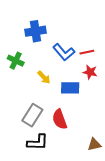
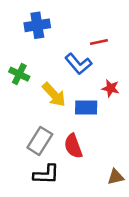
blue cross: (36, 31) -> (37, 25), moved
red line: (87, 52) -> (99, 42), moved
yellow arrow: (44, 77) -> (54, 95), size x1.5

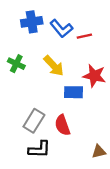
blue L-shape: (78, 64) -> (61, 28), moved
red star: (110, 88) -> (94, 76), size x1.5
yellow arrow: (54, 95) -> (54, 66), moved

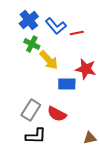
blue cross: (32, 22) -> (29, 20), turned -30
green cross: (16, 64) -> (32, 44), moved
red semicircle: (62, 125) -> (57, 114), turned -42

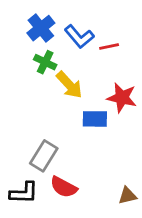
red semicircle: (57, 114) -> (64, 187), moved
black L-shape: (36, 136) -> (24, 193), moved

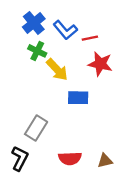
red star: (122, 98) -> (100, 64), moved
red semicircle: (64, 187) -> (70, 158), moved, turned -30
black L-shape: (24, 193) -> (20, 158), turned -65

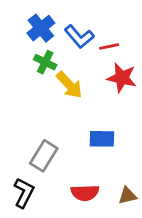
blue rectangle: (78, 98) -> (102, 139), moved

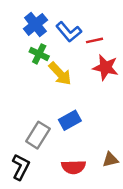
blue rectangle: (102, 139) -> (70, 120), moved, turned -30
brown triangle: (127, 196) -> (110, 160), moved

